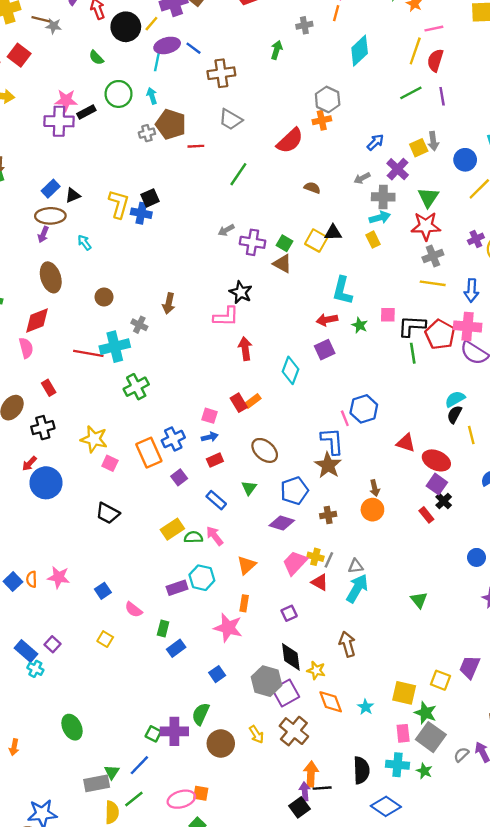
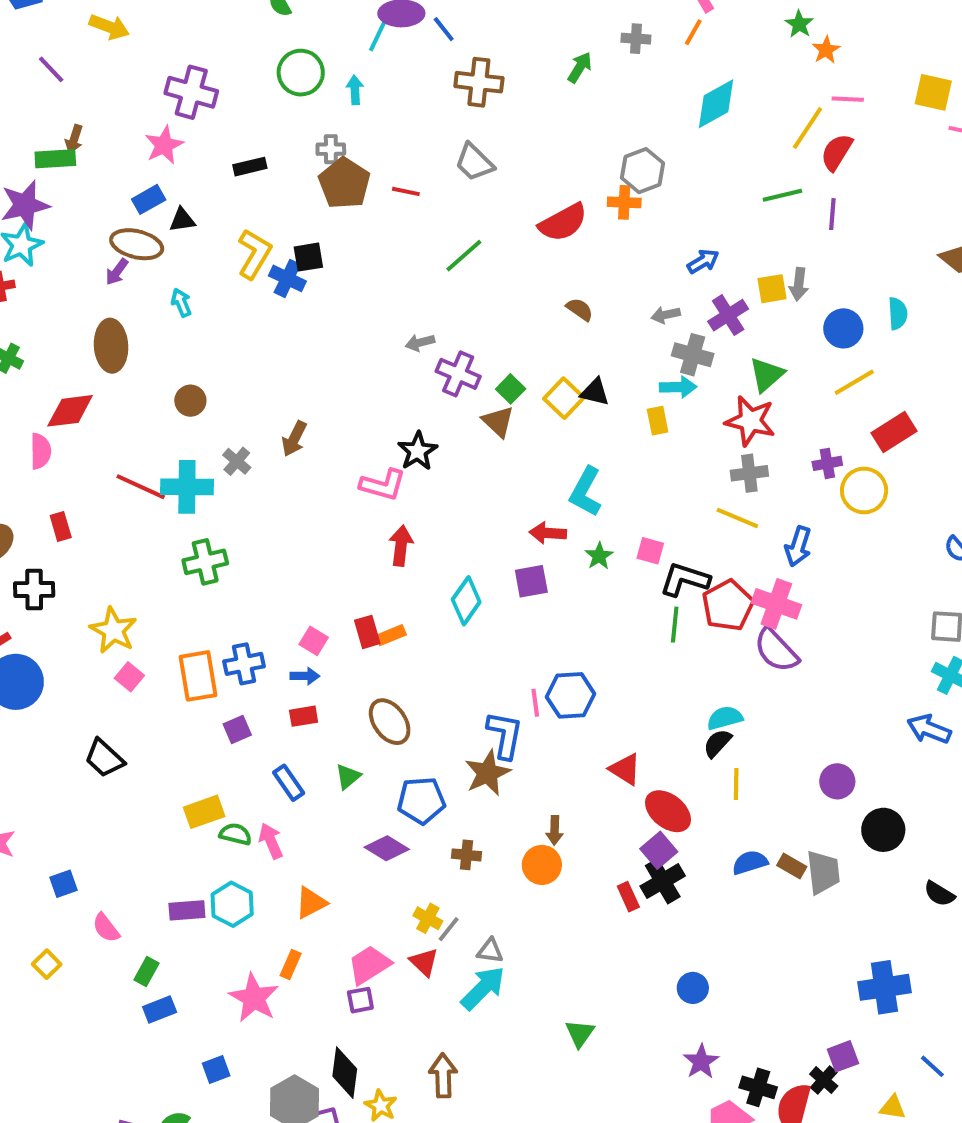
pink star: (66, 100) -> (164, 145), moved, turned 30
black rectangle: (86, 112) -> (250, 167), moved
brown pentagon: (171, 124) -> (344, 183), moved
black cross: (444, 501) -> (663, 881), size x1.5
pink trapezoid: (295, 563) -> (369, 965), moved

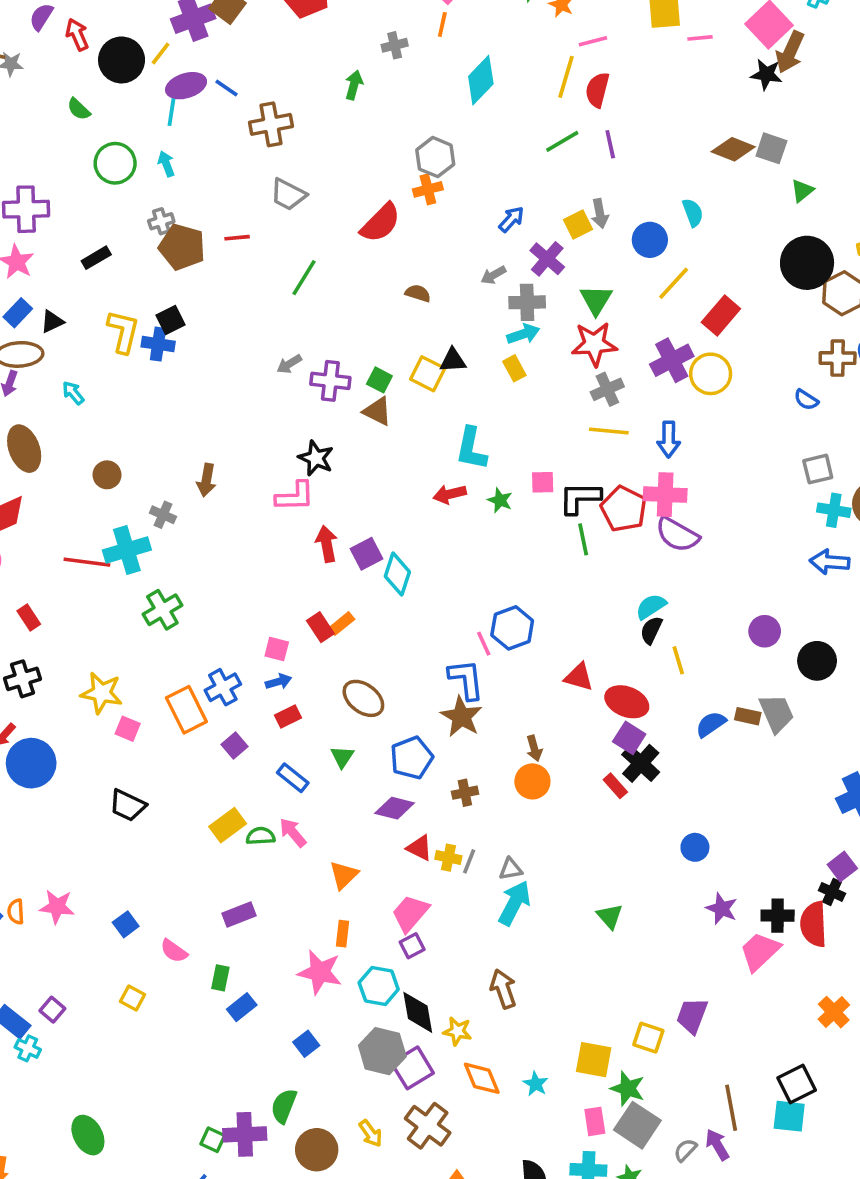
purple cross: (827, 463) -> (672, 360), size x1.6
purple square: (531, 581) -> (367, 554), moved
cyan hexagon: (232, 904) -> (379, 986), moved
red triangle: (424, 962) -> (419, 848), moved

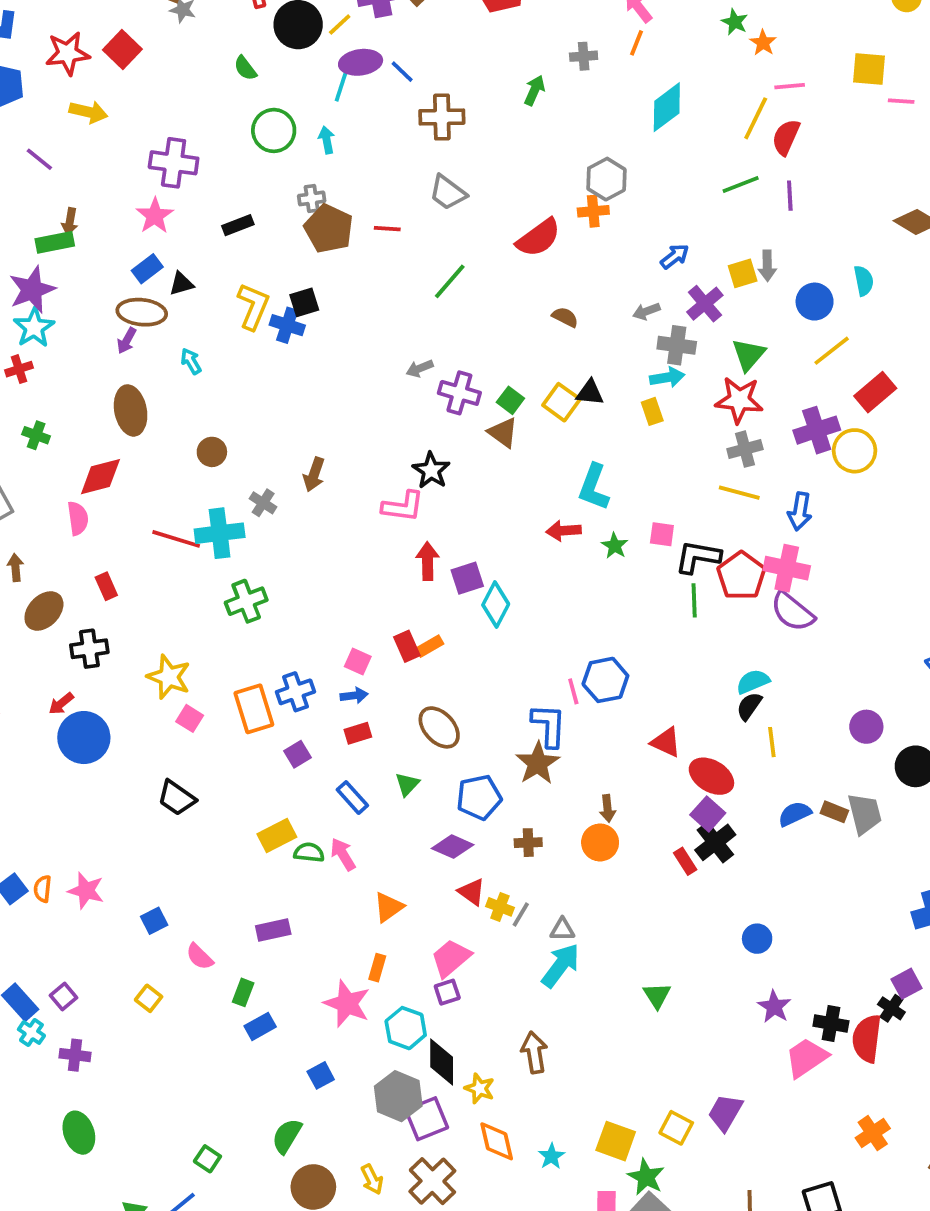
purple cross: (245, 1134) -> (75, 1055), moved, size x0.7

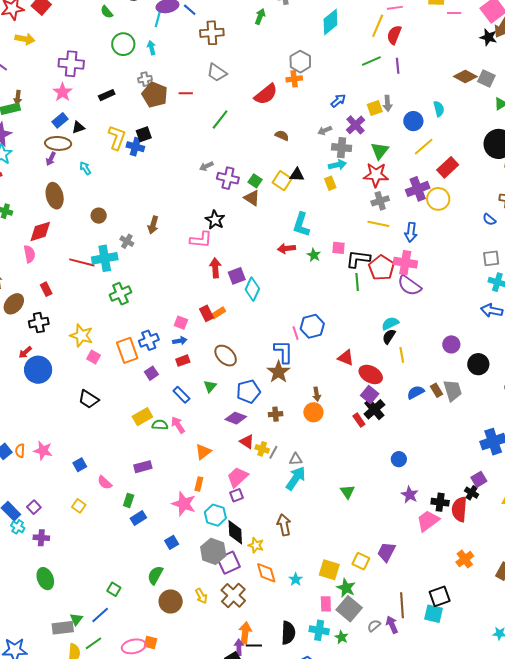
brown rectangle: (834, 812) -> (437, 390), turned 40

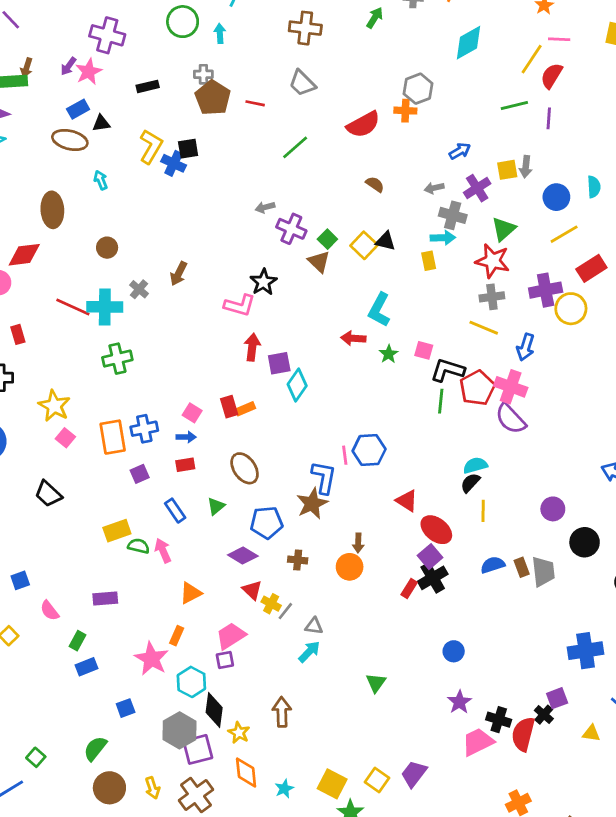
purple arrow: (51, 159) -> (68, 66), moved
red rectangle: (359, 420) -> (409, 589), turned 56
cyan arrow: (296, 478) -> (309, 652), size x0.7

